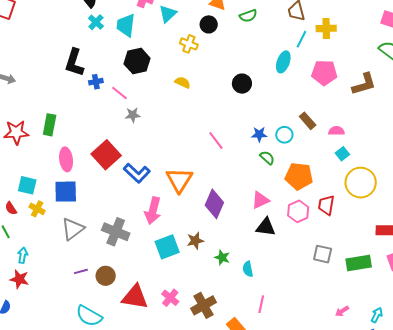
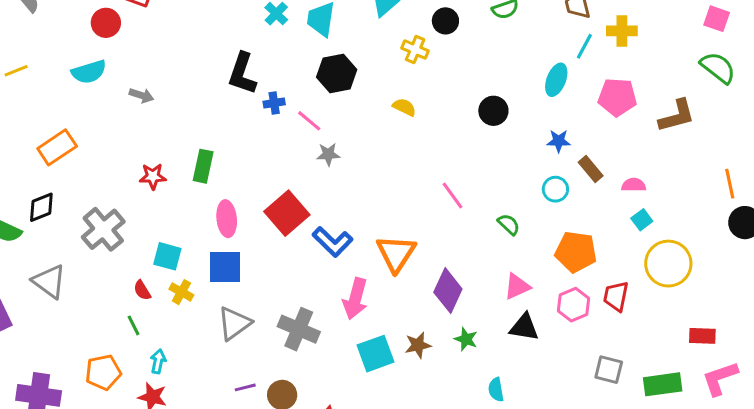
red star: (16, 132) -> (153, 176), size x0.7
blue star: (259, 134) -> (559, 141), moved
green semicircle: (267, 158) -> (509, 224), moved
green star: (222, 257) -> (466, 339), moved

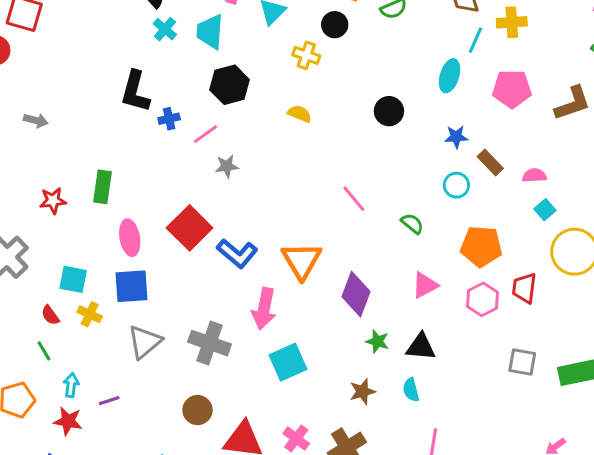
pink line: (309, 121) -> (205, 134), turned -72
black triangle: (524, 327) -> (421, 347), moved
brown star: (418, 345) -> (362, 391), moved
purple line: (245, 387) -> (109, 401), moved

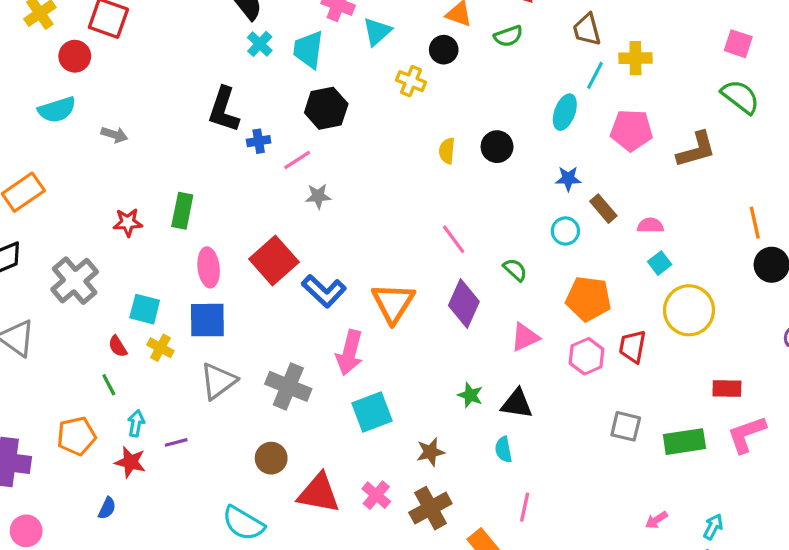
yellow semicircle: (300, 114) -> (447, 151), moved, turned -110
purple diamond: (356, 294) -> (464, 303), moved
brown star: (362, 391) -> (430, 452), moved

